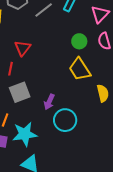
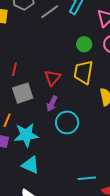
red triangle: (23, 48) -> (53, 78), moved
yellow trapezoid: (80, 69) -> (83, 72), turned 40

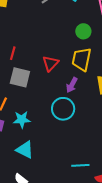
gray square: (23, 93) -> (20, 77), turned 30
purple arrow: (52, 104) -> (72, 85), moved
cyan star: (26, 135) -> (22, 120), size x0.7

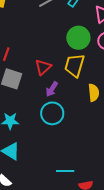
green circle: (83, 31) -> (78, 38), size x1.5
purple arrow: (72, 85) -> (52, 89), moved

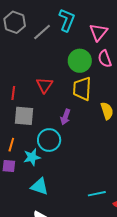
red triangle: (43, 67) -> (44, 85), moved
cyan circle: (52, 113) -> (49, 140), moved

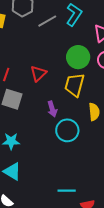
purple arrow: (65, 117) -> (52, 109), turned -49
cyan circle: (49, 140) -> (67, 130), moved

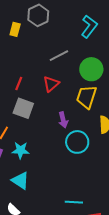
gray line: (47, 21) -> (59, 56), moved

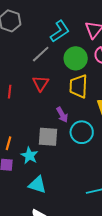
cyan L-shape: (89, 27) -> (60, 31), moved, turned 35
gray square: (23, 108) -> (48, 137), moved
cyan star: (21, 150) -> (29, 156), turned -30

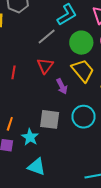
yellow trapezoid: (78, 86) -> (83, 71), turned 135
purple arrow: (62, 115) -> (62, 86), moved

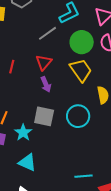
purple arrow: (62, 86) -> (46, 84), moved

